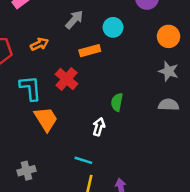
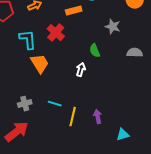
gray star: (169, 71) -> (113, 27), moved
green semicircle: (117, 102) -> (95, 51), turned -32
cyan line: (83, 160) -> (55, 104), moved

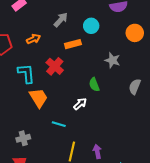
gray semicircle: (135, 53) -> (135, 87), turned -70
white arrow: (81, 70) -> (80, 104), turned 32
cyan line: (55, 104) -> (59, 124), moved

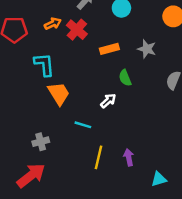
orange rectangle: (73, 44) -> (109, 49), moved
red cross: (55, 66) -> (77, 30), moved

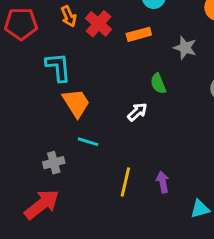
orange arrow: (53, 24) -> (69, 16), turned 91
orange rectangle: (109, 49) -> (139, 34), moved
cyan line: (83, 125) -> (88, 142), moved

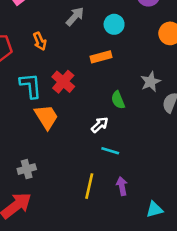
red cross: (98, 24) -> (63, 82), moved
gray star: (185, 48) -> (151, 82), moved, turned 30
cyan line: (88, 142) -> (110, 151), moved

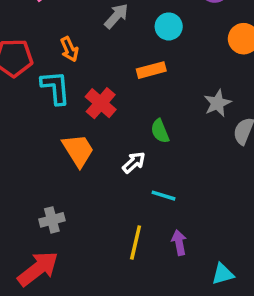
cyan L-shape: (31, 86) -> (55, 87), moved
green semicircle: (118, 100) -> (160, 131), moved
white arrow: (100, 125) -> (134, 162), moved

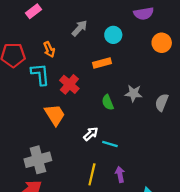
gray star: (217, 103) -> (134, 93), moved, turned 30
white arrow: (134, 162) -> (91, 134), moved
gray cross: (52, 220) -> (38, 160), size x1.6

